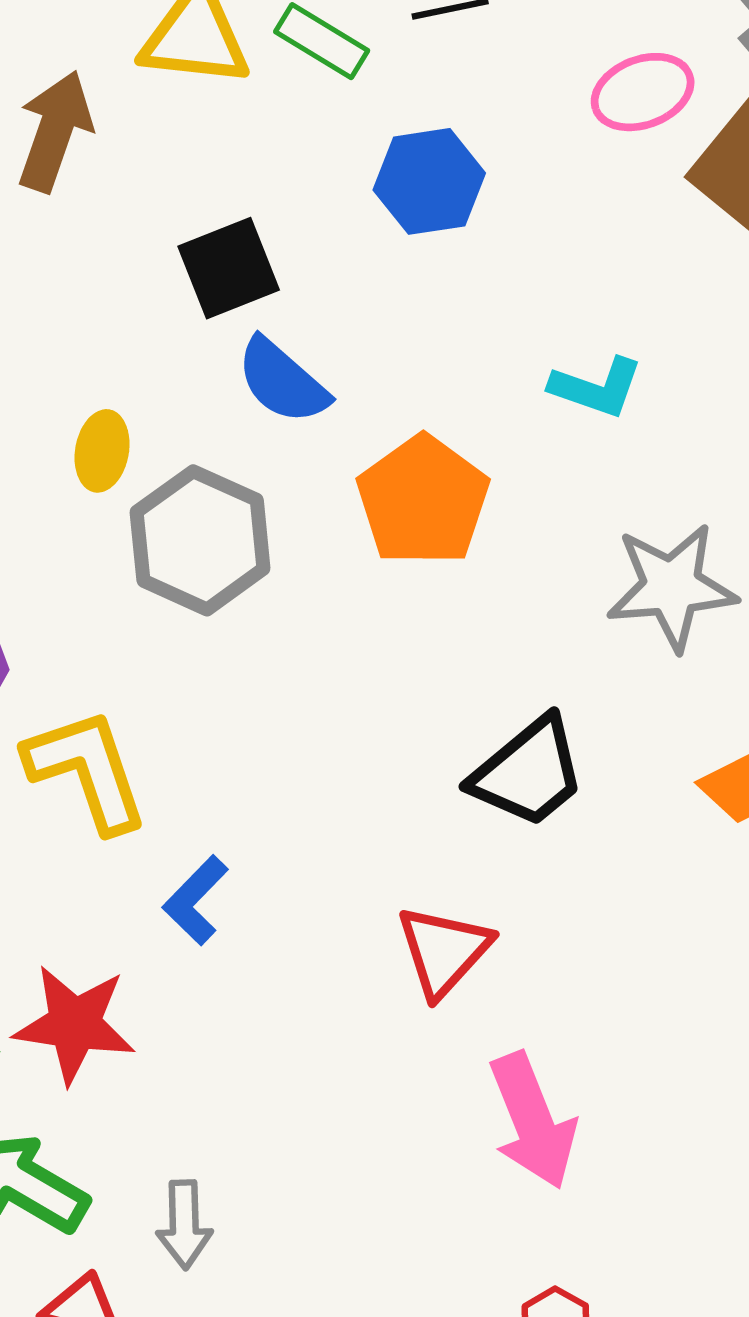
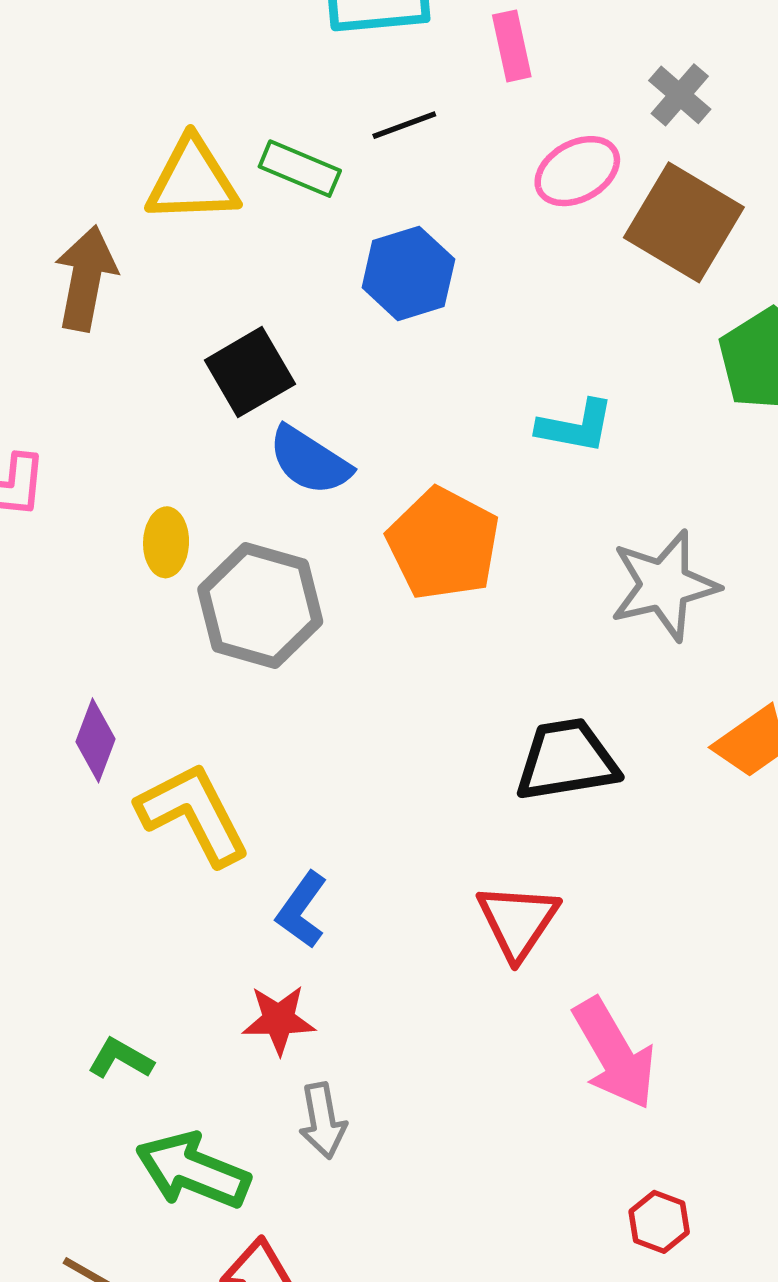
black trapezoid: (528, 772) -> (567, 760), turned -141
red star: (75, 1024) -> (279, 1020), moved, size x0.7
gray arrow: (184, 1225) -> (323, 1121), moved

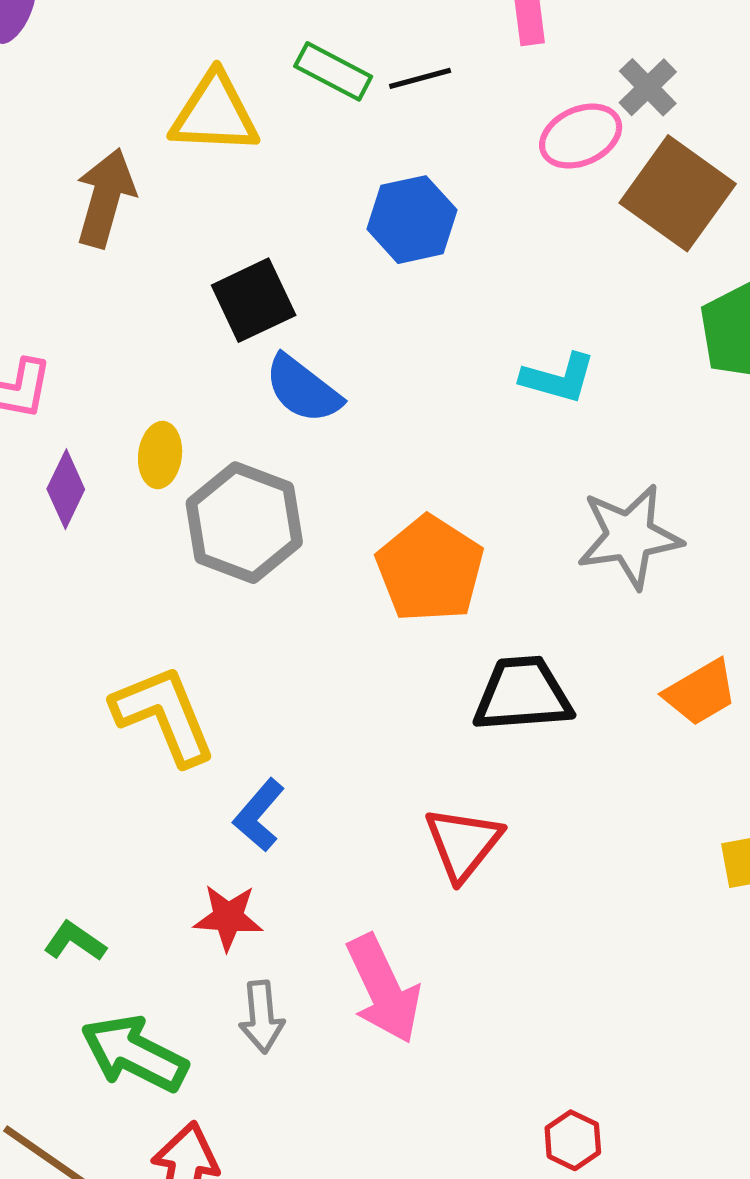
gray cross: (680, 95) -> (648, 87), moved
green rectangle: (300, 169) -> (333, 71), moved
orange pentagon: (443, 544) -> (430, 569), moved
purple diamond: (95, 740) -> (66, 489), moved
pink arrow: (614, 1054) -> (383, 989), moved

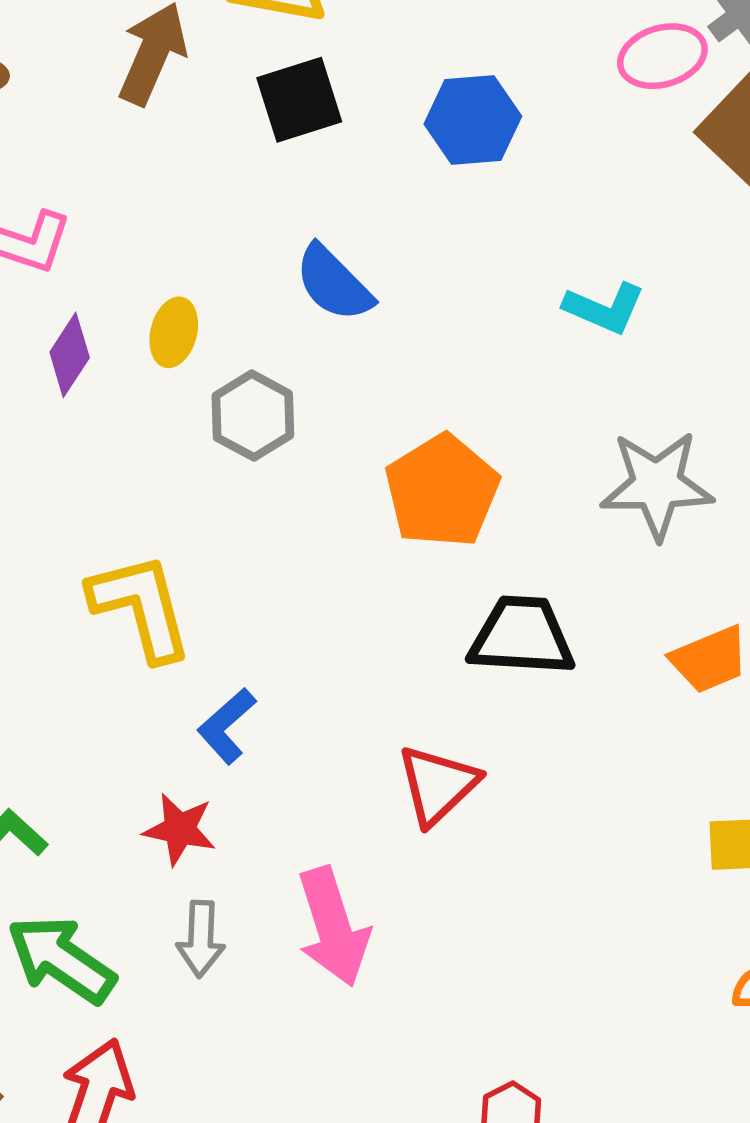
black square: (254, 300) -> (299, 100), moved
gray hexagon: (244, 523) -> (253, 416), size x0.7

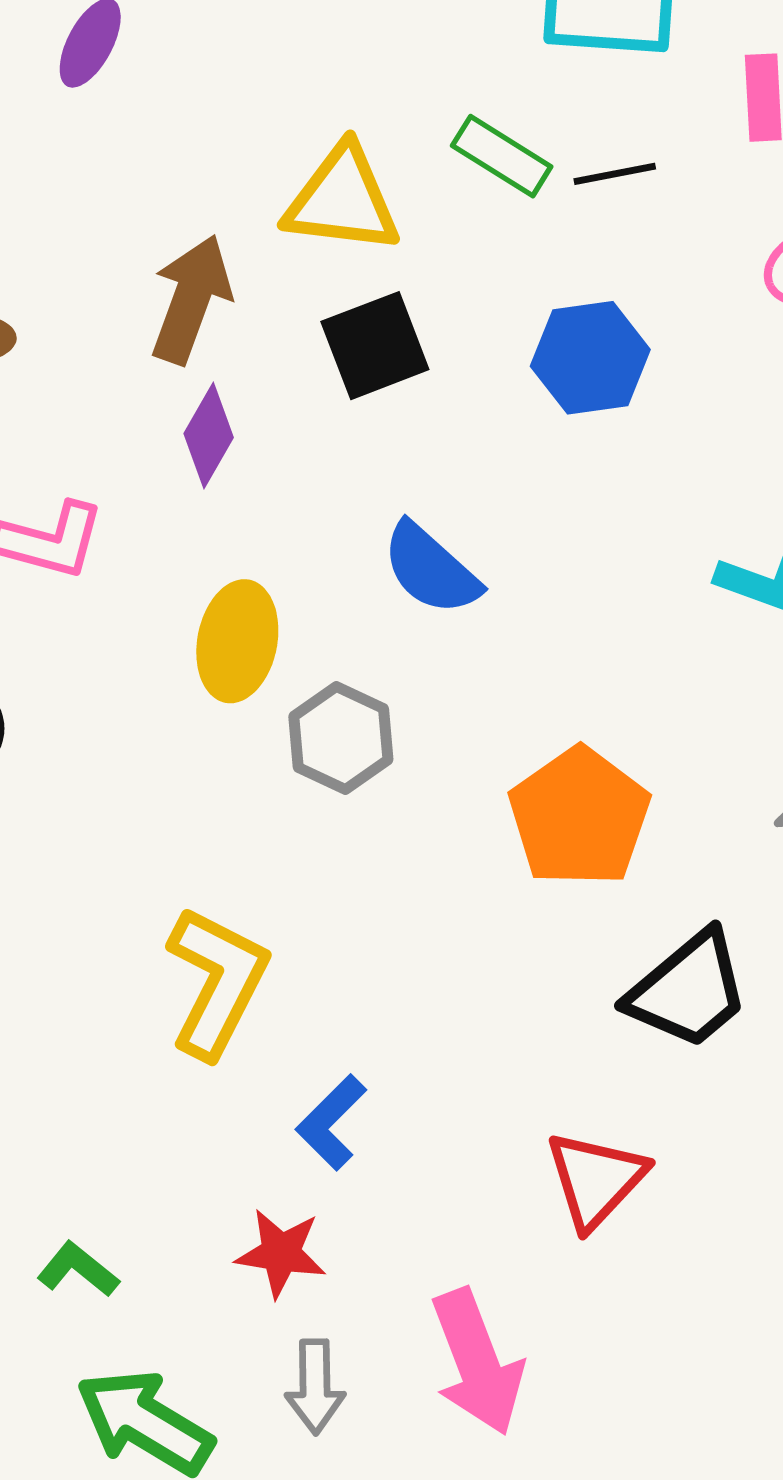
yellow ellipse: (174, 332) -> (237, 641), size x1.4
purple diamond: (70, 355) -> (209, 435), moved
yellow L-shape: (141, 607) -> (217, 982), turned 45
black trapezoid: (522, 636) -> (688, 990), turned 140

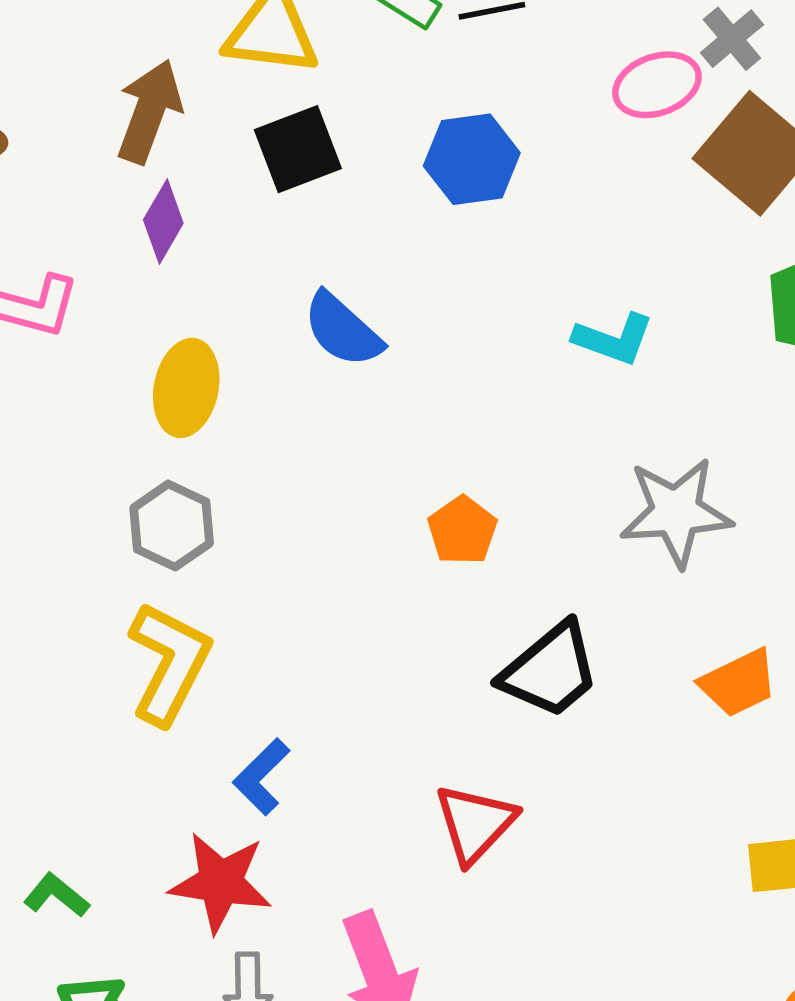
gray hexagon: (341, 738) -> (172, 526), moved
orange pentagon: (579, 817) -> (462, 530), size x0.6
red star: (281, 1253) -> (221, 882), size x1.4

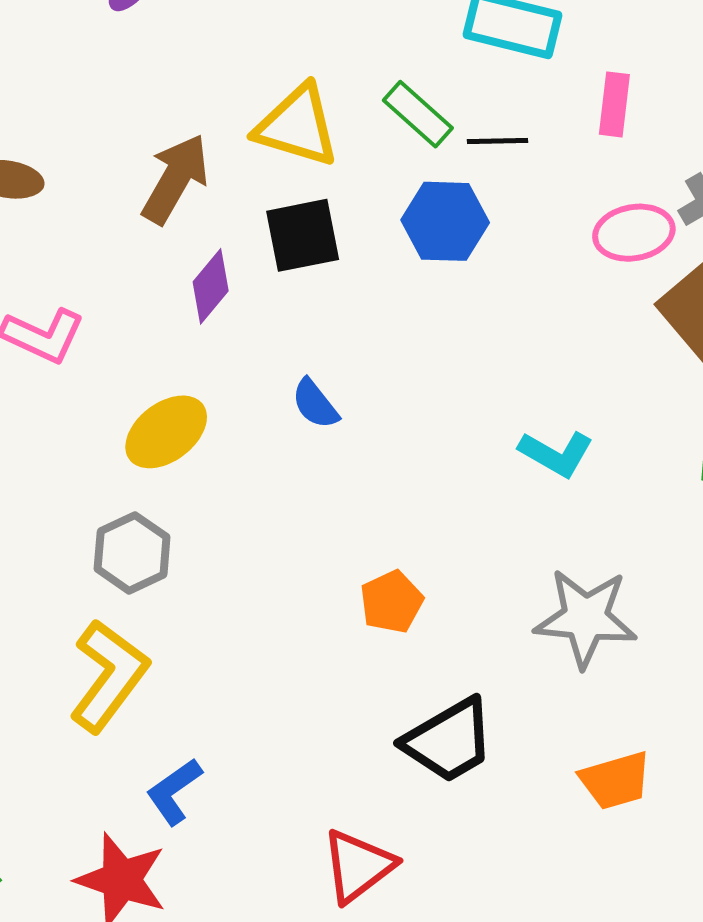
blue hexagon: (472, 159) -> (445, 221), moved
purple diamond: (163, 222) -> (211, 286), moved
blue semicircle: (343, 330) -> (315, 404), size x0.7
yellow ellipse: (186, 388) -> (166, 432), turned 32

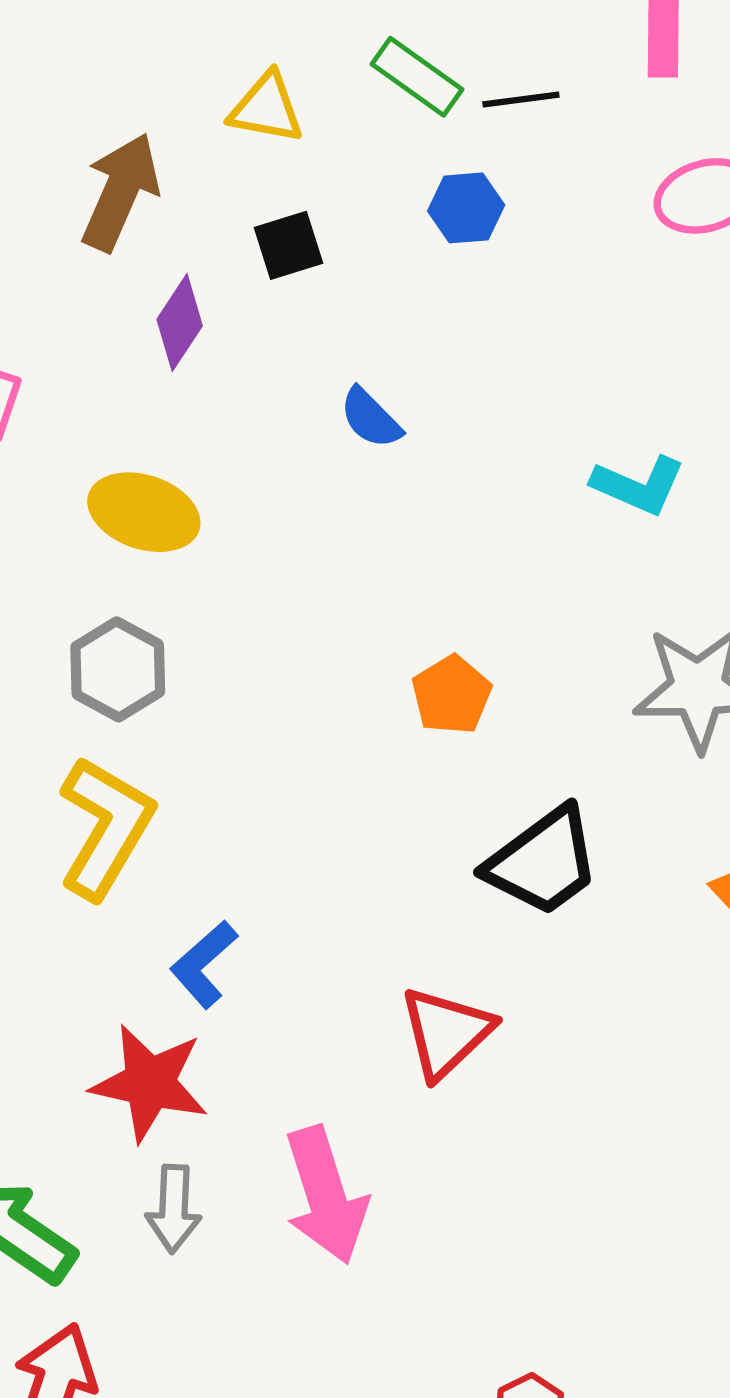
yellow triangle: (297, 126) -> (266, 108), size x0.7
blue hexagon: (445, 221) -> (466, 208), size x0.7
black square: (303, 235) -> (288, 245), size x0.7
blue semicircle: (315, 404) -> (371, 418), moved
yellow ellipse: (166, 432) -> (144, 512), turned 62

